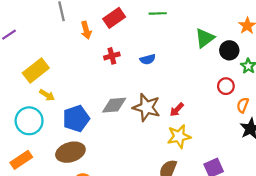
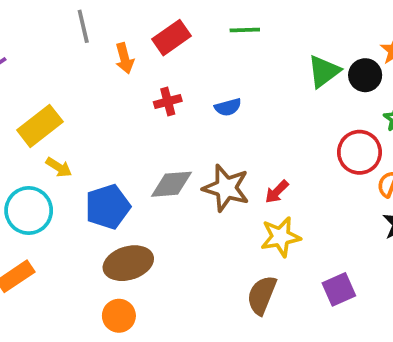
black circle: (229, 50) -> (365, 75), moved
red circle: (226, 86) -> (359, 152), size x1.5
brown ellipse: (70, 152) -> (128, 263), moved

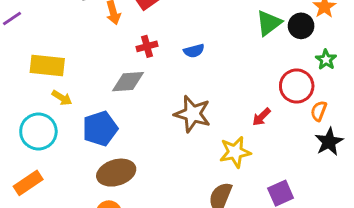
yellow rectangle: (40, 126) -> (47, 65), turned 44
gray diamond: (172, 184) -> (128, 82), moved
red arrow: (277, 192) -> (261, 117), moved

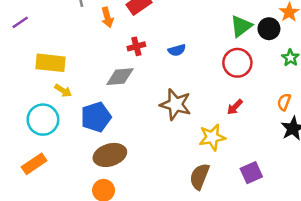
red circle: (297, 86) -> (237, 63), moved

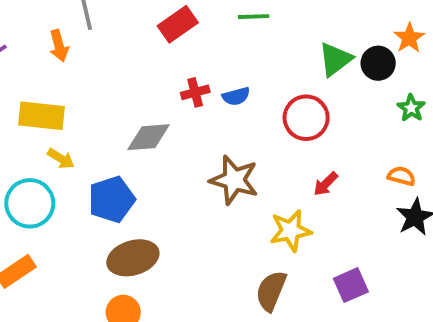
orange arrow: (107, 17) -> (59, 46), moved
red cross: (136, 46) -> (195, 92), moved
red circle: (237, 63) -> (306, 118), moved
orange semicircle: (284, 102) -> (401, 176), turned 84

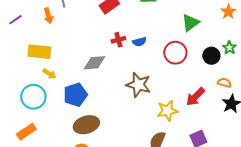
black circle: (378, 63) -> (211, 56), moved
red arrow: (326, 184) -> (195, 97), moved, size x1.5

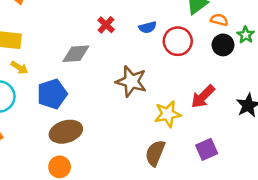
red cross: (118, 40) -> (106, 25), turned -32
blue semicircle: (139, 42) -> (148, 27), moved
orange semicircle: (224, 83) -> (219, 20), moved

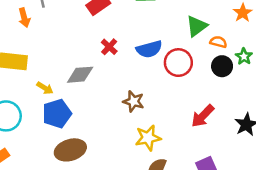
blue semicircle: (148, 27) -> (149, 49), size x1.5
yellow arrow: (19, 68) -> (45, 88), moved
brown star: (131, 81) -> (133, 101), size x0.7
yellow star: (168, 114) -> (148, 138), moved

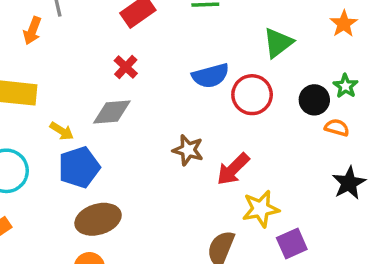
orange arrow: (24, 18) -> (32, 31), turned 36
orange semicircle: (218, 42) -> (337, 128), moved
red cross: (109, 47) -> (126, 67), moved
red arrow: (203, 116) -> (233, 169), moved
yellow star: (148, 138) -> (261, 209), moved

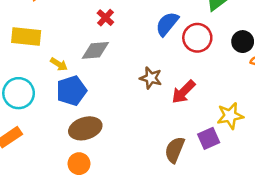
blue semicircle: (211, 76) -> (167, 24), turned 144
yellow star: (261, 209) -> (230, 116), moved
purple square: (292, 243) -> (209, 138), moved

